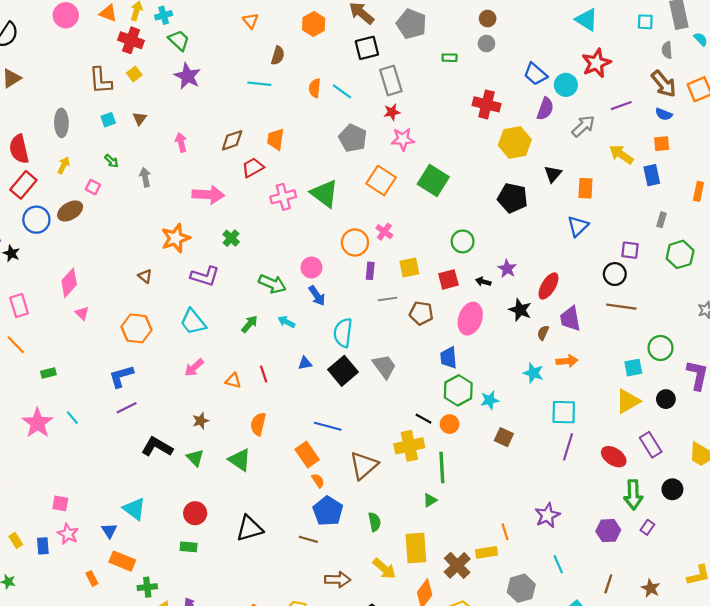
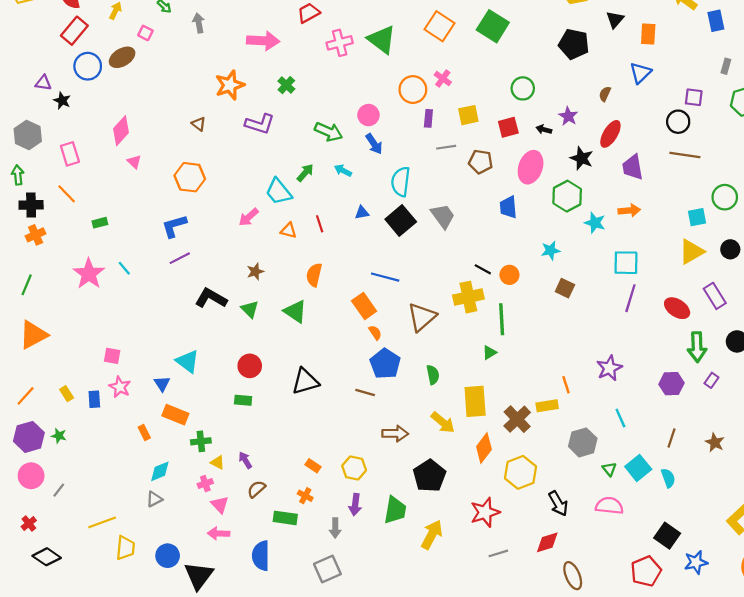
cyan trapezoid: (193, 322) -> (279, 192), moved
brown semicircle: (543, 333) -> (605, 94), moved
green hexagon: (458, 390) -> (567, 196), moved

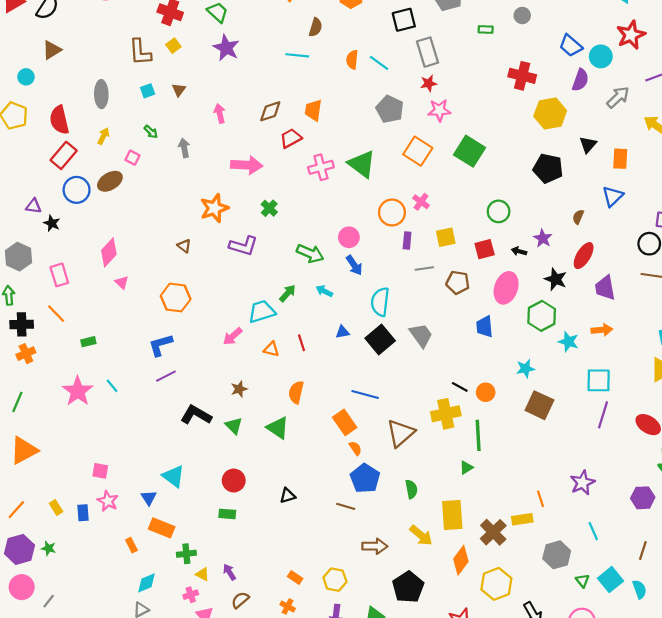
cyan trapezoid: (279, 192) -> (262, 312), turned 112
brown square: (565, 288) -> (539, 405), size x1.5
black triangle: (305, 381) -> (288, 496), size x0.6

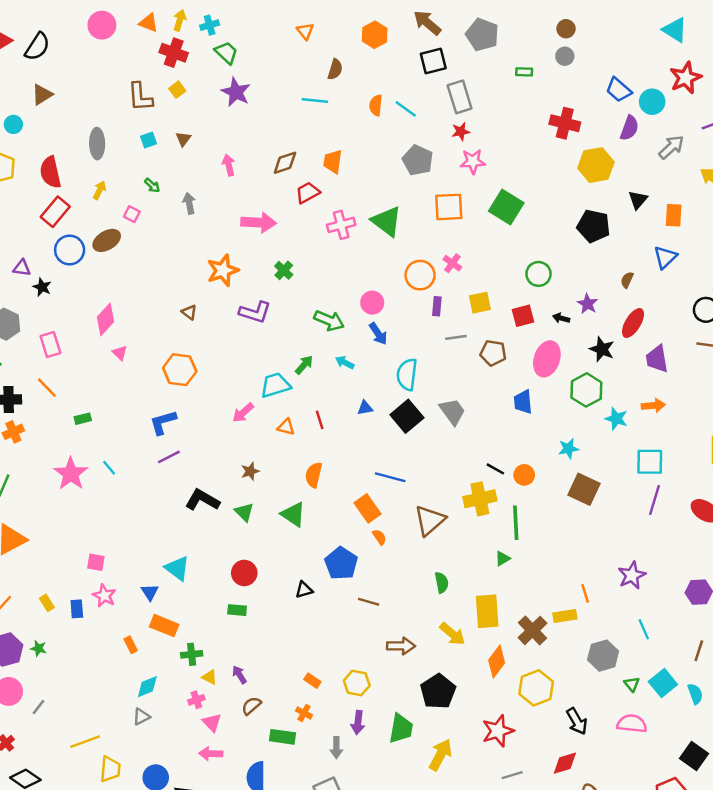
orange square: (418, 151) -> (449, 207), turned -36
blue pentagon: (365, 478) -> (341, 563), moved

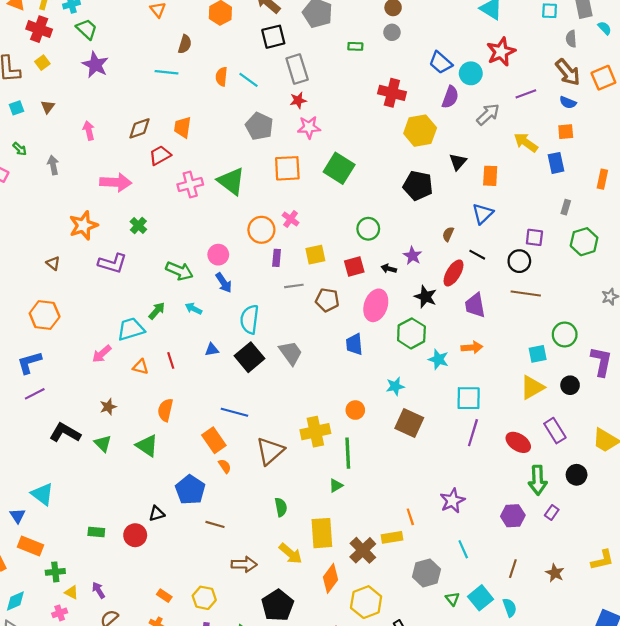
black line: (495, 469) -> (477, 255), moved
red circle: (244, 573) -> (135, 535), moved

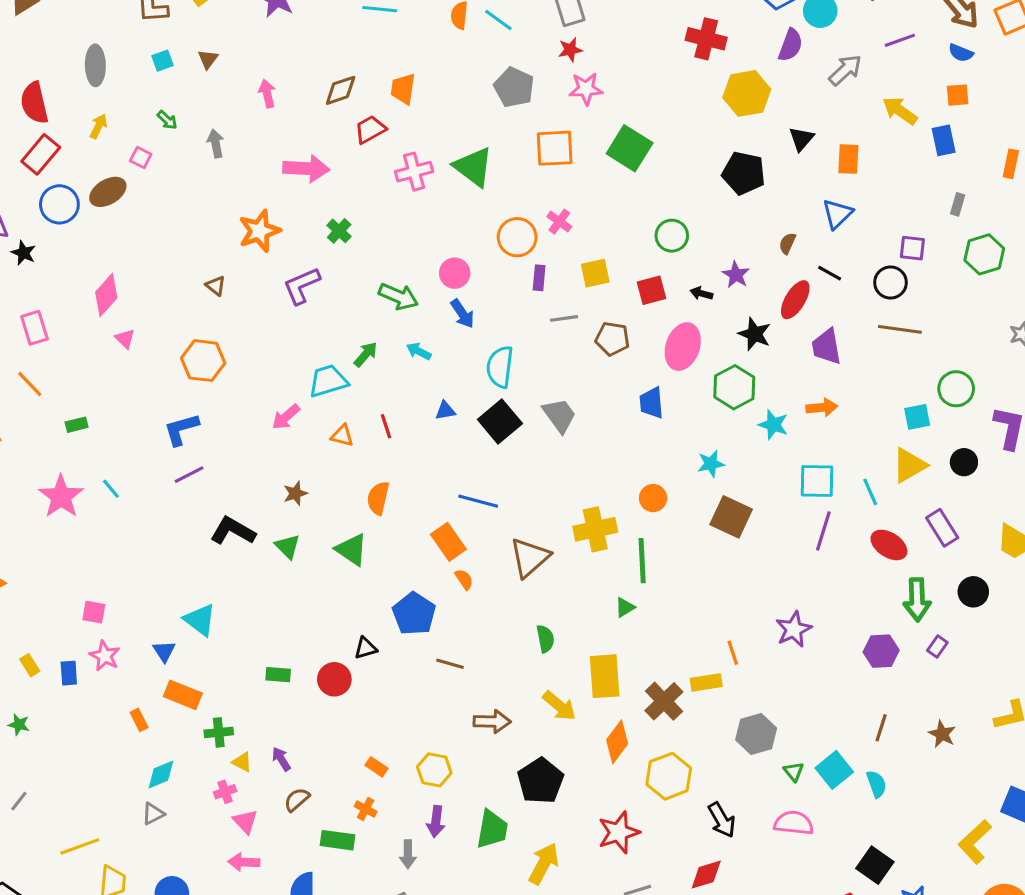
purple L-shape: (113, 263) -> (302, 286), turned 140
cyan line: (463, 549) -> (870, 492), moved

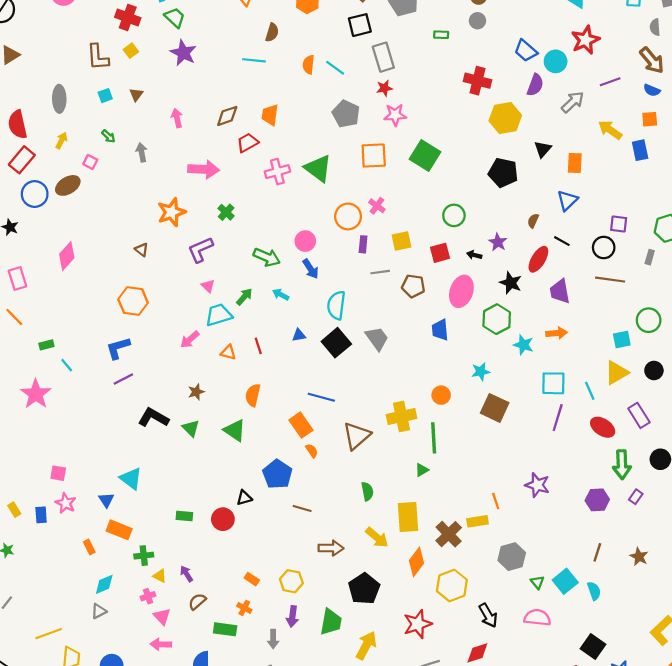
gray rectangle: (958, 204) -> (650, 257), moved
pink triangle: (125, 339) -> (208, 286), moved
cyan line: (111, 489) -> (67, 365), moved
purple star: (794, 629) -> (537, 485), turned -30

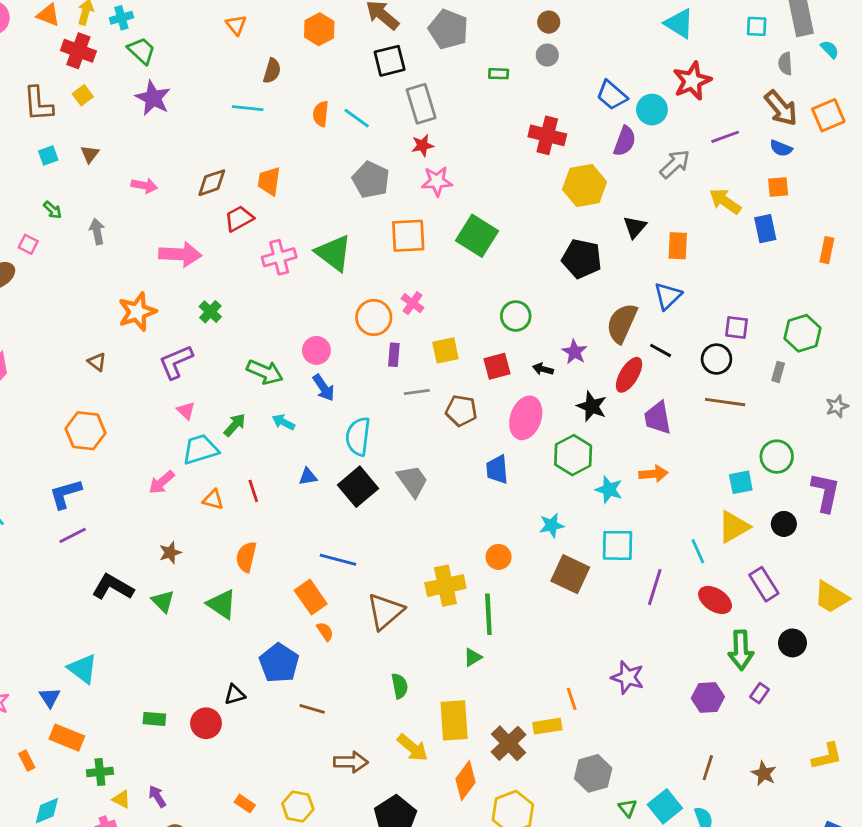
pink arrow: (177, 118) -> (144, 186), turned 114
brown semicircle: (533, 221) -> (622, 323), size x2.0
cyan square: (553, 383) -> (618, 545), moved

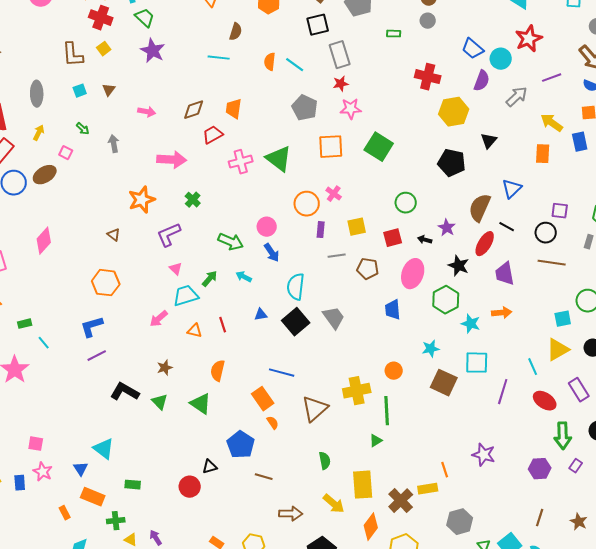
orange rectangle: (678, 246) -> (543, 154), moved
green rectangle: (154, 719) -> (133, 485), moved

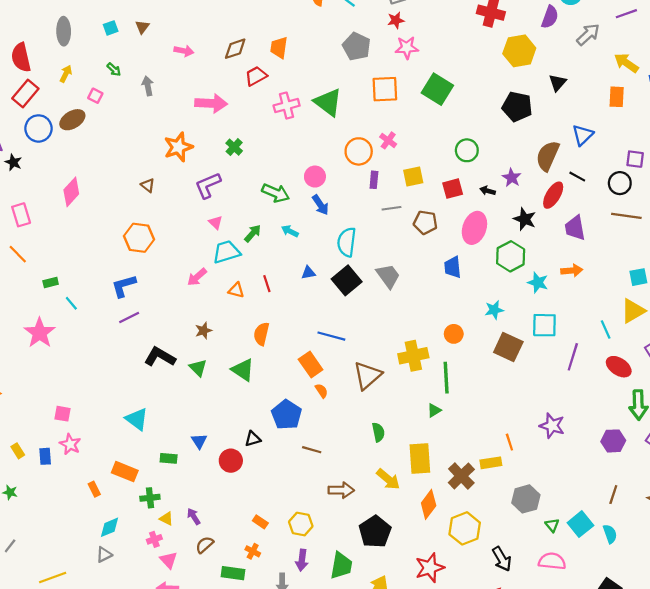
blue triangle: (81, 469) -> (199, 441), moved

